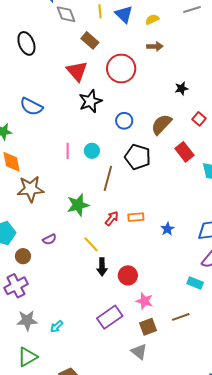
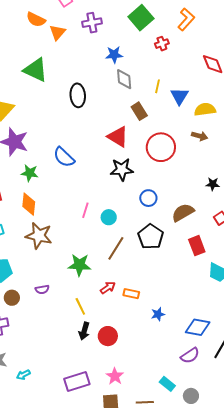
yellow semicircle: (152, 19) -> (205, 109), size x1.5
red triangle: (77, 71) -> (118, 137), turned -35
red circle: (128, 275) -> (108, 336), moved
cyan rectangle: (195, 283) -> (167, 384), moved

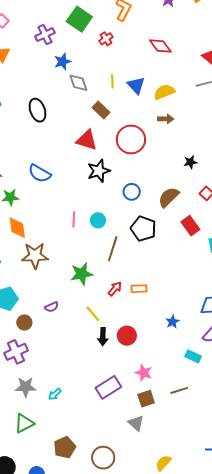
purple cross: (92, 23) -> (45, 35), moved
blue star: (158, 314) -> (172, 322), moved
cyan rectangle: (167, 384) -> (193, 356), moved

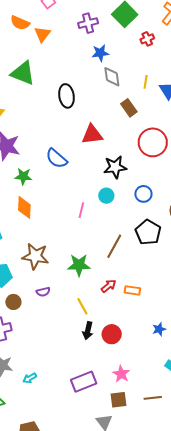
red triangle: (87, 140) -> (92, 135), moved, turned -35
cyan circle: (98, 220) -> (106, 196), moved
brown star: (35, 256) -> (35, 256), moved

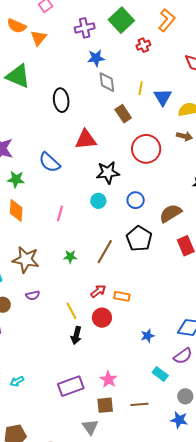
pink line: (81, 210) -> (60, 213), moved
green star: (79, 265) -> (70, 257), moved, size x0.6
red circle: (112, 334) -> (102, 318), moved

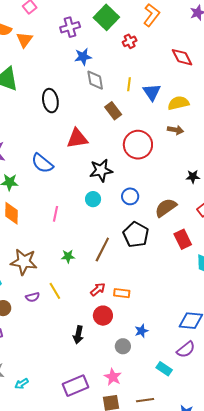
yellow line: (71, 311) -> (55, 291), moved
blue star: (148, 336) -> (141, 331), moved
gray circle: (185, 396) -> (123, 346), moved

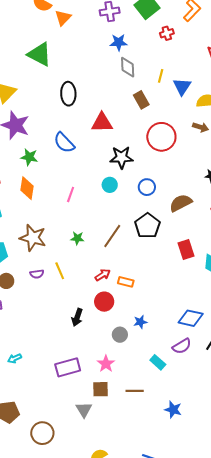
black ellipse: (50, 101) -> (68, 94), moved
red rectangle: (183, 239) -> (186, 249), moved

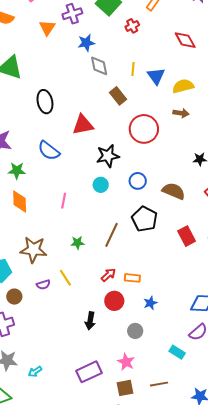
orange triangle: (63, 18) -> (47, 28), moved
brown semicircle: (181, 203) -> (174, 191), turned 60
blue star: (140, 322) -> (150, 303), moved

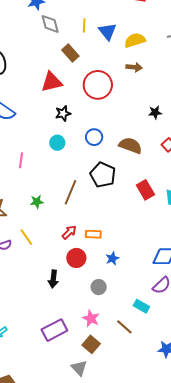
red triangle: (83, 125) -> (52, 82), moved
black star: (108, 156) -> (63, 113), size x0.7
brown line: (159, 384) -> (124, 327), moved, turned 54
brown square: (125, 388) -> (91, 344), turned -36

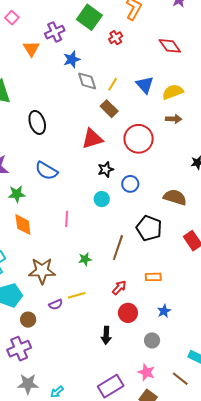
yellow line: (84, 25) -> (113, 84), moved, turned 32
blue circle: (94, 137) -> (130, 184), moved
orange rectangle: (93, 234) -> (153, 277), moved
yellow line: (26, 237) -> (77, 295), turned -66

